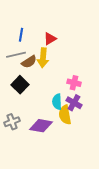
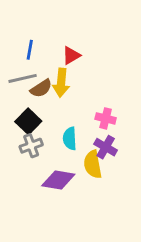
cyan semicircle: (57, 102) -> (70, 139), moved
gray cross: (12, 122) -> (31, 146), moved

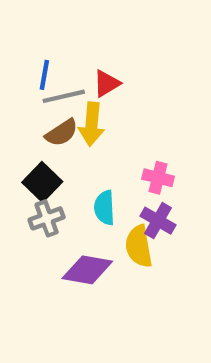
gray line: (23, 78) -> (64, 96), moved

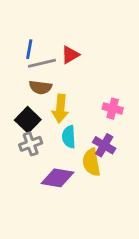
yellow arrow: (92, 124) -> (60, 109), moved
brown semicircle: (62, 133) -> (41, 87), turned 40
pink cross: (158, 178) -> (113, 109), moved

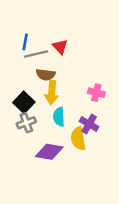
red triangle: (70, 55) -> (60, 47), turned -42
brown semicircle: (41, 87) -> (46, 75), moved

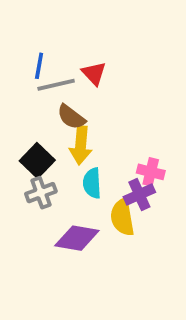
brown semicircle: (46, 75) -> (71, 117), turned 30
pink cross: (96, 93) -> (151, 172), moved
purple cross: (89, 124) -> (139, 195), turned 36

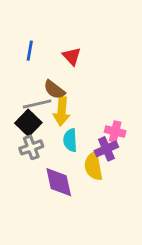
gray line: (56, 85) -> (37, 104), moved
purple diamond: (77, 238) -> (59, 182), turned 68

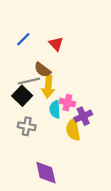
blue line: (30, 51) -> (23, 39), turned 35
pink cross: (115, 132) -> (67, 103), moved
gray cross: (31, 147) -> (27, 126), moved, turned 30
purple diamond: (59, 182) -> (46, 173), moved

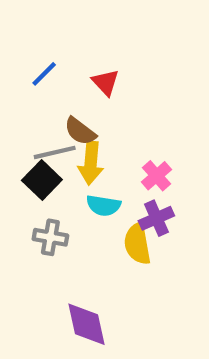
pink cross: (67, 103) -> (156, 176), moved, turned 35
cyan semicircle: (55, 109) -> (103, 205), turned -78

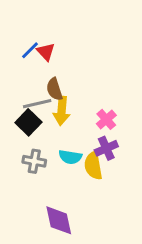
red triangle: (106, 82) -> (46, 52), moved
brown semicircle: (80, 131) -> (54, 89), turned 35
cyan semicircle: (103, 205) -> (70, 157), moved

